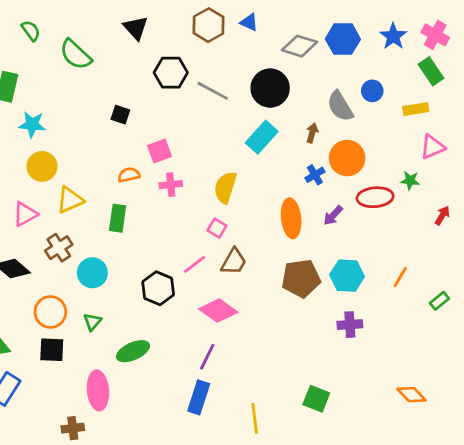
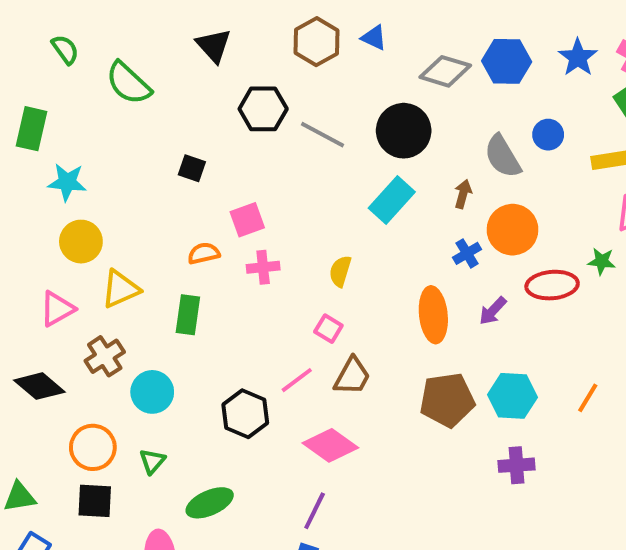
yellow semicircle: (225, 187) -> (340, 271), size x0.7

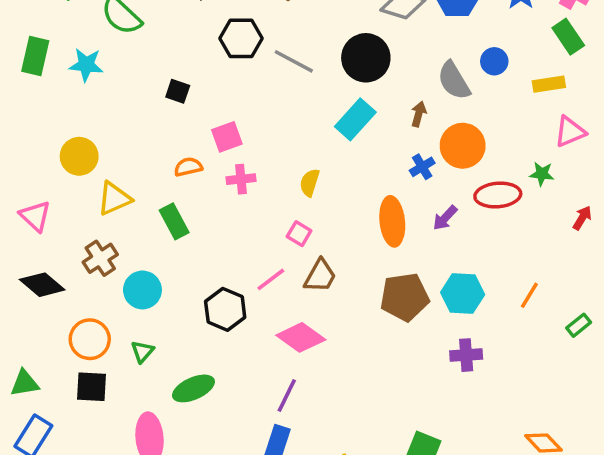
cyan star: (67, 182) -> (86, 65), moved
pink triangle: (57, 309) -> (35, 216), moved, turned -48
green rectangle: (188, 315) -> (174, 221), turned -36

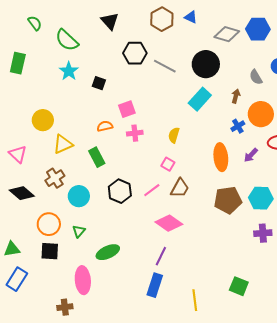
cyan star: (86, 65) -> (69, 71), moved, turned 30
gray semicircle: (454, 81) -> (256, 77), size x0.7
black hexagon: (225, 309) -> (120, 191), moved

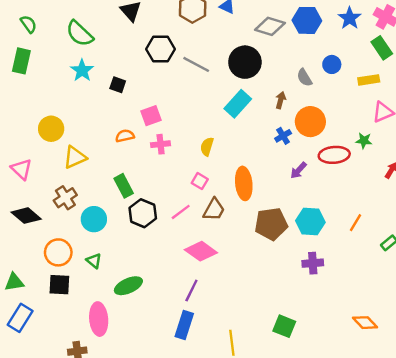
green semicircle: (35, 23) -> (28, 24), moved
green rectangle: (97, 157) -> (124, 186), moved
orange ellipse: (221, 157) -> (244, 183), moved
green triangle: (79, 231) -> (94, 261), turned -32

